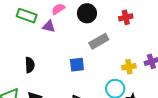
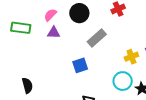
purple triangle: (49, 26) -> (54, 33), moved
black semicircle: (30, 65) -> (27, 85), moved

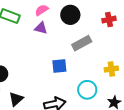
cyan circle: (123, 81) -> (87, 90), moved

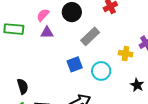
yellow cross: (111, 69) -> (126, 54), turned 32
cyan circle: (87, 90) -> (101, 71), moved

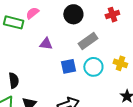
pink semicircle: (43, 15) -> (32, 13), moved
purple triangle: (47, 33) -> (46, 44), moved
cyan circle: (101, 71) -> (93, 67), moved

